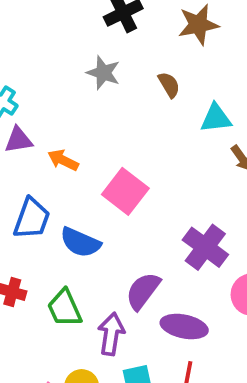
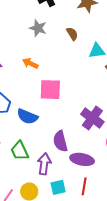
orange arrow: (63, 160) -> (30, 63), moved
pink square: (125, 191) -> (50, 90), turned -35
purple semicircle: (143, 291) -> (60, 141), turned -50

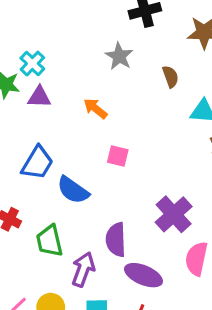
pink square: (50, 90) -> (118, 156), size x0.6

